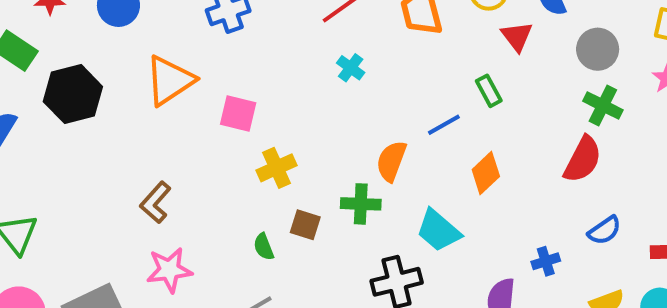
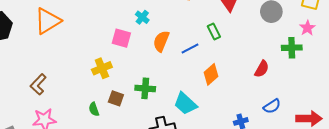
green cross: (603, 106) -> (292, 48), moved, turned -30
pink square: (238, 114) -> (121, 38), moved
red semicircle: (583, 159) -> (262, 69), size x0.7
orange semicircle: (391, 161) -> (161, 41), moved

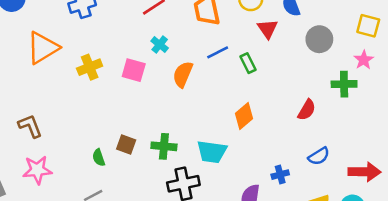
blue line: (190, 49) -> (218, 52), moved
yellow cross: (102, 68) -> (90, 67), moved
brown L-shape: (38, 84) -> (30, 126), turned 115
green cross: (145, 88) -> (164, 146), moved
cyan trapezoid: (185, 104) -> (212, 152), turned -35

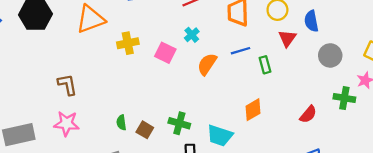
brown square: (126, 144) -> (145, 130), moved

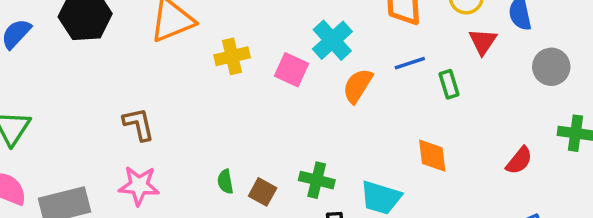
cyan cross: (192, 35) -> (332, 40), size x1.6
orange diamond: (253, 110) -> (432, 156), turned -65

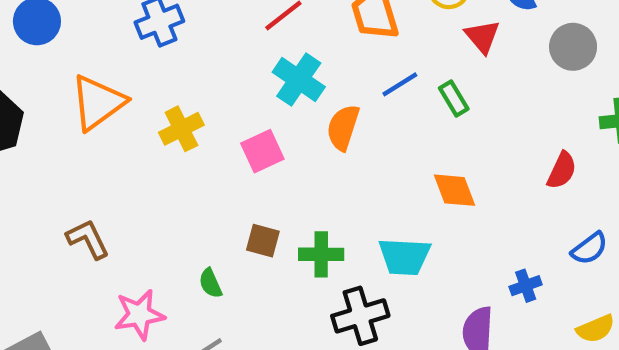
pink square: (292, 70) -> (262, 151), moved, turned -36
pink star: (139, 186) -> (139, 315), moved
brown square: (263, 192) -> (263, 241), moved

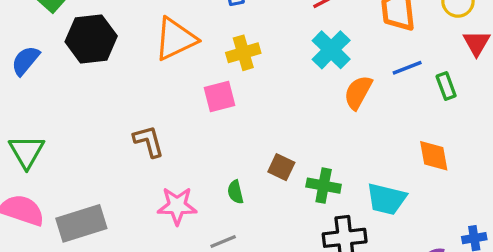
yellow cross: (181, 129) -> (243, 53), moved
pink square: (262, 151) -> (220, 96), moved

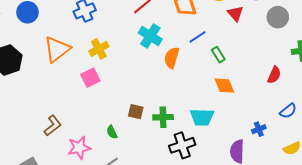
green rectangle: (446, 86) -> (218, 55), moved
brown L-shape: (149, 141) -> (53, 126), moved, turned 80

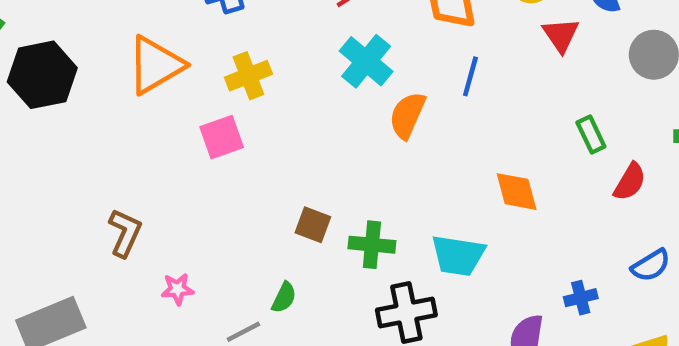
blue line: (198, 37) -> (470, 76), turned -48
green rectangle: (218, 55) -> (591, 134), moved
brown L-shape: (53, 126) -> (125, 233), turned -35
green semicircle: (112, 132) -> (284, 297), moved, turned -136
pink star: (79, 148) -> (177, 289), size x0.6

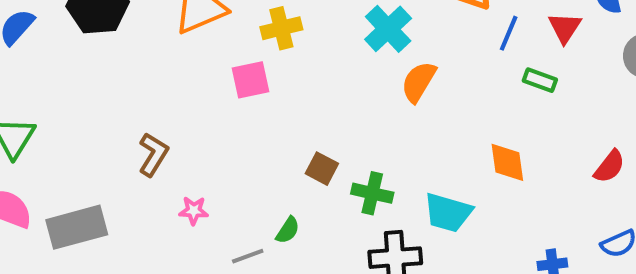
blue line: (470, 76) -> (509, 33), moved
green rectangle: (591, 134) -> (540, 80), moved, turned -52

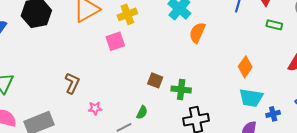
green rectangle: (540, 80) -> (274, 25), moved
orange diamond: (507, 162) -> (245, 67), turned 50
cyan trapezoid: (448, 213) -> (251, 98), moved

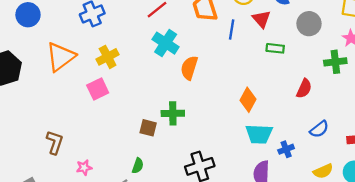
green cross: (181, 90) -> (173, 113), moved

